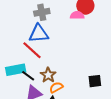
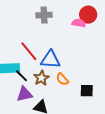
blue triangle: (39, 34) -> (50, 59), moved
orange semicircle: (56, 87) -> (62, 79), moved, turned -112

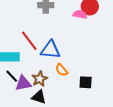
black line: (21, 76) -> (12, 76), moved
brown star: (41, 78) -> (40, 79), moved

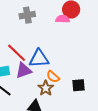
brown star: (40, 79) -> (46, 88), moved
purple triangle: (23, 83) -> (24, 70), moved

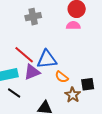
pink semicircle: (63, 19) -> (73, 25), moved
brown star: (46, 88) -> (73, 95), moved

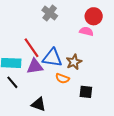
gray cross: (33, 17) -> (50, 13), turned 35
orange semicircle: (62, 77) -> (62, 78), turned -32
brown star: (73, 95) -> (74, 62), moved

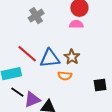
gray cross: (50, 13) -> (36, 16), turned 35
purple triangle: (35, 66) -> (32, 100), moved
black square: (86, 92) -> (100, 85), moved

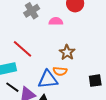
pink semicircle: (76, 24) -> (56, 21), moved
blue triangle: (50, 58) -> (48, 79), moved

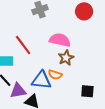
pink semicircle: (56, 21) -> (60, 40), moved, size x1.5

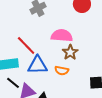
blue triangle: (41, 80) -> (38, 65), moved

